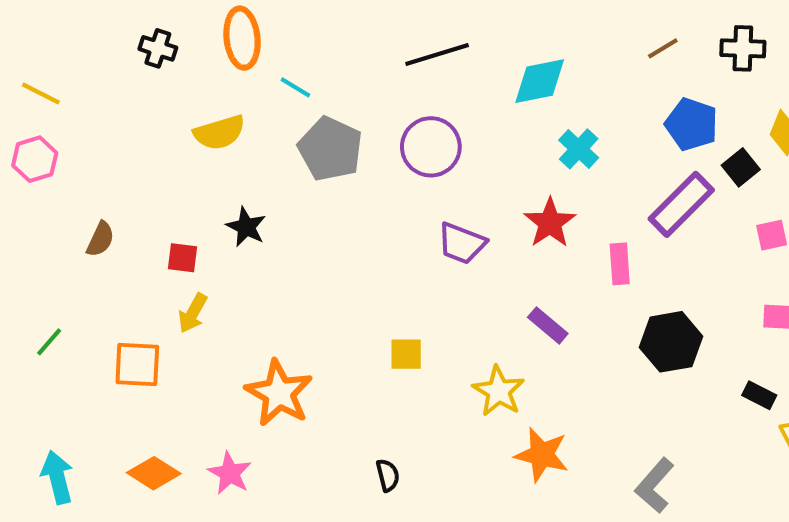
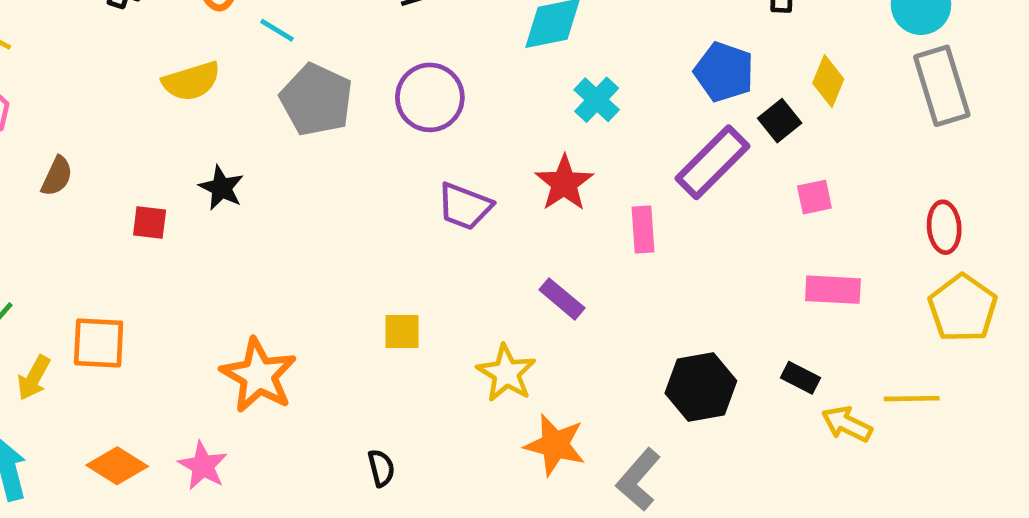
brown semicircle: (100, 239) -> (57, 176), moved
yellow arrow: (193, 313) -> (34, 378), moved
black hexagon: (671, 342) -> (701, 387), moved
gray L-shape: (655, 486) -> (638, 480), moved

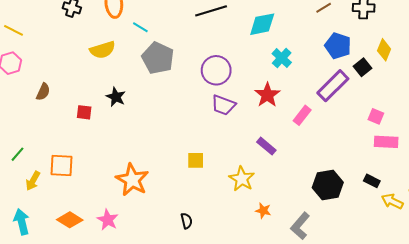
purple circle: (430, 97) -> (216, 70), moved
pink square: (814, 197) -> (376, 116), moved, turned 35
pink rectangle: (643, 229) -> (302, 115), turned 42
orange star: (555, 445) -> (263, 211), size x0.6

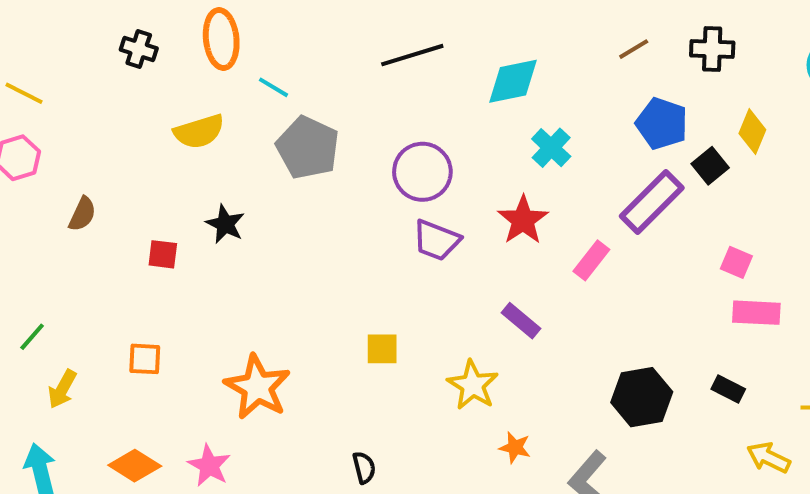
orange square: (62, 166) -> (145, 359), moved, size x0.7
yellow arrow: (392, 201) -> (768, 458), moved

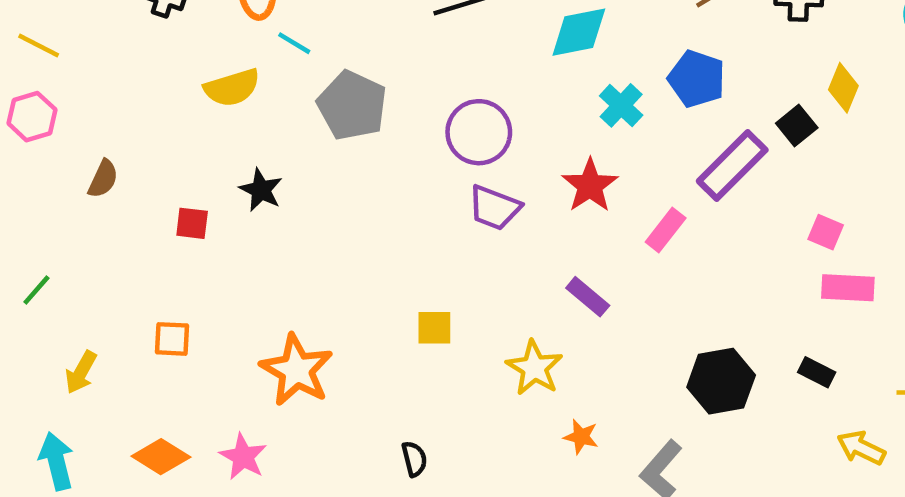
cyan line: (274, 87) -> (294, 43), moved
blue pentagon: (662, 123) -> (697, 79), moved
green line: (32, 337) -> (36, 290), moved

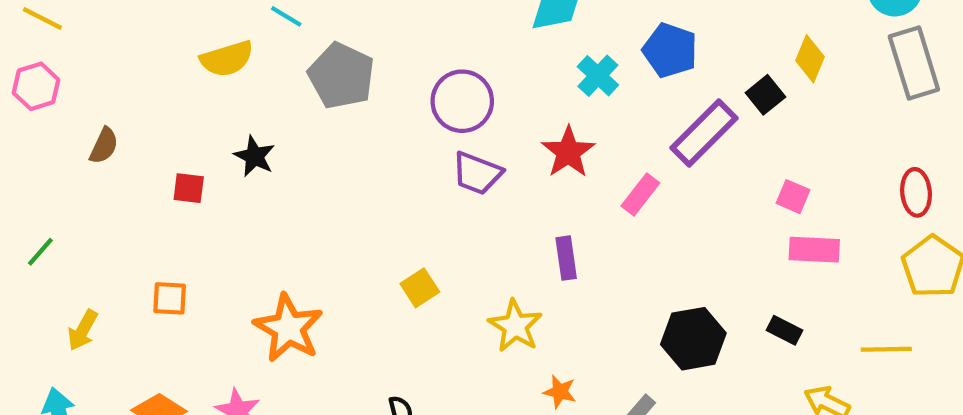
purple rectangle: (588, 297) -> (566, 258), turned 42
yellow square: (434, 328) -> (420, 288), turned -33

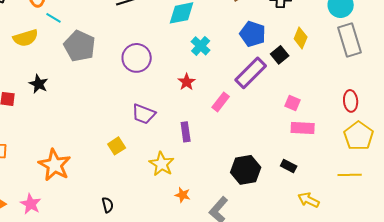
blue pentagon: (670, 50) -> (253, 34), moved
red star: (568, 152) -> (187, 82), size x0.7
purple trapezoid: (477, 173) -> (144, 114), moved
yellow line: (886, 349) -> (350, 175), moved

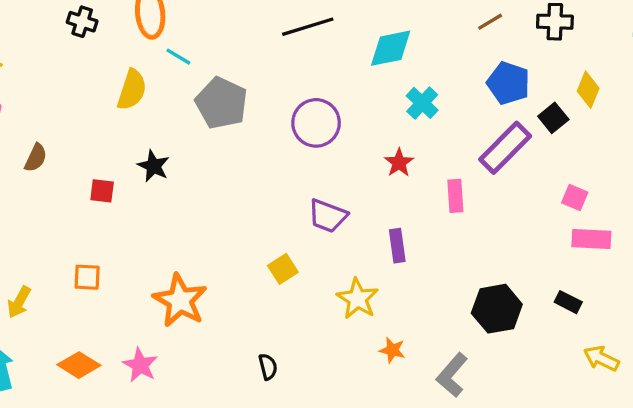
yellow semicircle: (26, 38) -> (132, 90), turned -55
pink rectangle: (221, 102) -> (455, 196), turned -42

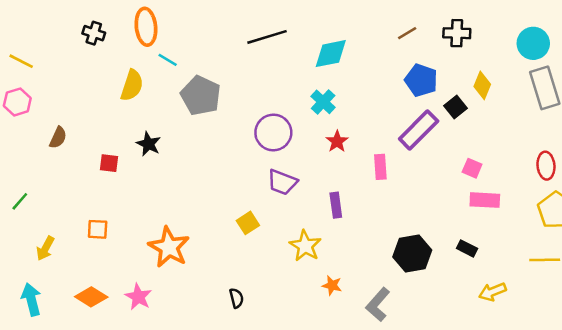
cyan cross: (422, 103) -> (323, 102), moved
purple circle: (316, 123) -> (273, 133), moved
yellow arrow: (601, 358) -> (492, 292), turned -48

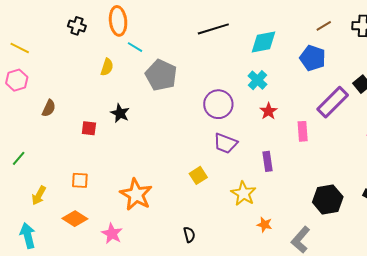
blue pentagon: (421, 80) -> (313, 58), moved
yellow semicircle: (132, 85) -> (107, 67), size x0.7
orange diamond: (91, 297) -> (75, 219), moved

